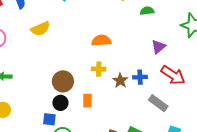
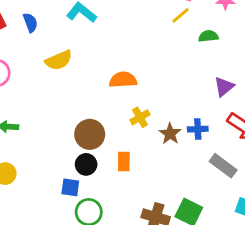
orange semicircle: (101, 41) -> (123, 80), moved
yellow cross: (99, 69) -> (140, 117), turned -32

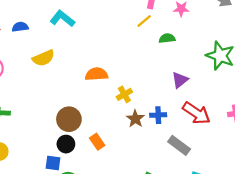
blue semicircle: (30, 23) -> (20, 27), turned -77
yellow cross: (140, 117) -> (124, 94), moved
orange rectangle: (124, 162) -> (97, 142), turned -35

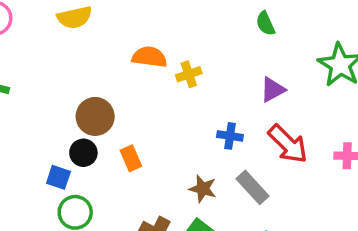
green semicircle: (167, 38) -> (265, 24), turned -119
yellow cross: (124, 94) -> (189, 74), moved
brown star: (135, 119) -> (203, 189), moved, turned -30

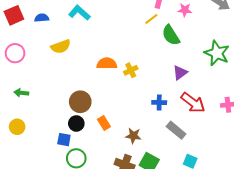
green semicircle: (265, 24) -> (171, 35), size x1.5
brown star: (203, 189) -> (133, 136), moved

